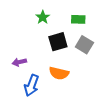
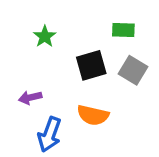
green star: (43, 17) -> (45, 36), moved

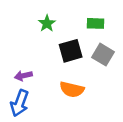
green star: (45, 36) -> (47, 23), moved
blue arrow: (50, 134) -> (20, 103), moved

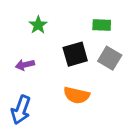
green star: (47, 23) -> (38, 25), moved
purple arrow: (23, 76) -> (25, 65), moved

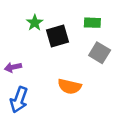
black square: (75, 54) -> (57, 36), moved
purple arrow: (25, 65) -> (13, 67), moved

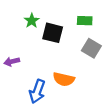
black square: (57, 36) -> (53, 33), turned 30
blue arrow: (19, 100) -> (37, 91), moved

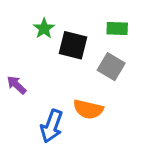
gray square: (91, 48) -> (111, 67), moved
purple arrow: (12, 62) -> (17, 85), turned 56

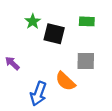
gray square: (111, 67) -> (86, 61), moved, turned -30
orange semicircle: (88, 109) -> (65, 81), turned 30

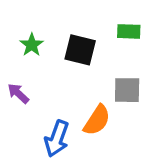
green star: (33, 21) -> (32, 45), moved
orange semicircle: (65, 81) -> (97, 120), turned -100

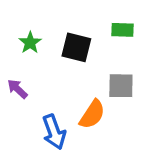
blue arrow: (57, 139) -> (54, 132), turned -40

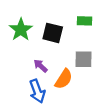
green star: (30, 43) -> (21, 30), size x1.5
purple arrow: (17, 89) -> (41, 66), moved

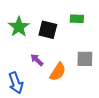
gray square: (83, 59) -> (85, 59), moved
blue arrow: (37, 91) -> (16, 83), moved

